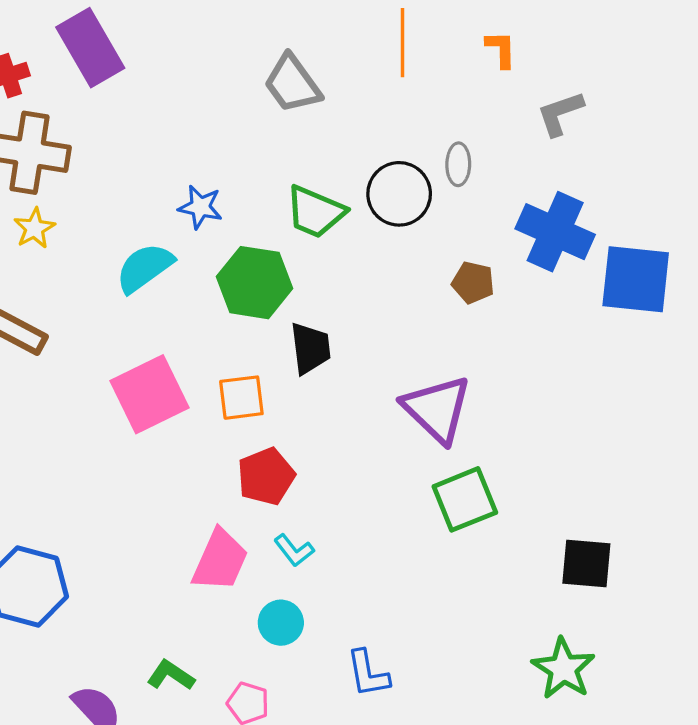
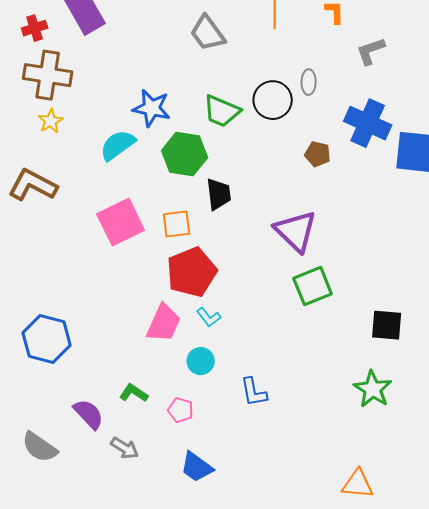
blue star: (200, 207) -> (152, 108), size x1.4
red pentagon: (266, 476) -> (192, 272), size x1.4

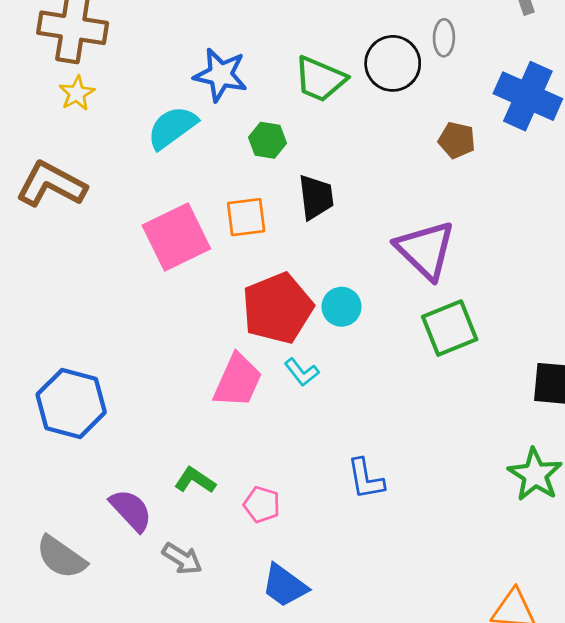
green hexagon: (185, 154) -> (268, 140), size x0.6
orange square: (177, 224) -> (246, 217), moved
cyan circle: (201, 361) -> (341, 307), moved

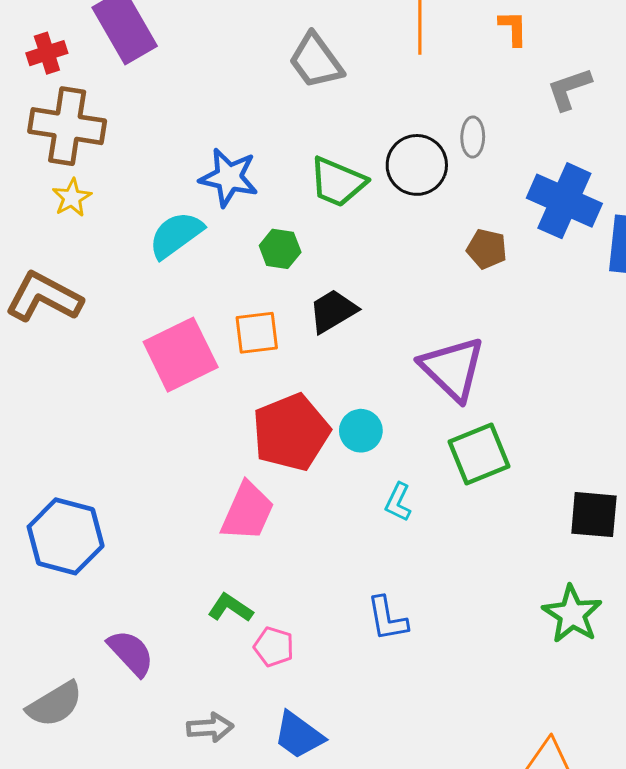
black trapezoid: (316, 197) -> (333, 311), turned -114
cyan L-shape: (302, 372) -> (398, 502), moved, turned 64
green L-shape: (195, 480) -> (230, 608), moved
gray semicircle: (61, 557) -> (55, 704), turned -66
gray arrow: (182, 559) -> (210, 728), moved, turned -36

